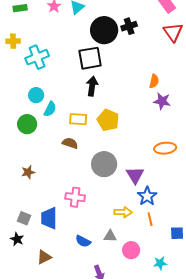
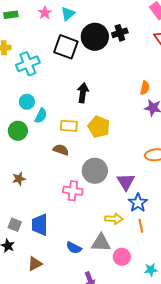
black square: (90, 58) -> (66, 47), moved, turned 30
pink cross: (75, 197) -> (73, 191), moved
gray triangle: (110, 236) -> (101, 243), size x1.5

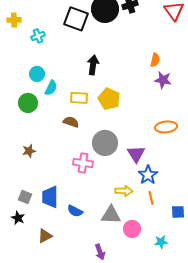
cyan cross: (28, 64) -> (38, 36), size x0.6
blue semicircle: (74, 248) -> (75, 211), moved

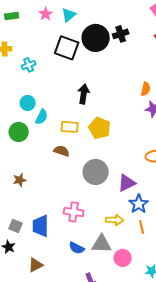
purple triangle: (136, 154) -> (127, 183), turned 36
pink cross: (83, 163) -> (74, 212), moved
blue semicircle: (75, 211) -> (77, 248), moved

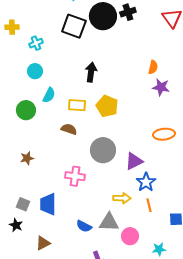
cyan circle: (28, 103) -> (35, 71), moved
pink cross: (74, 212) -> (75, 176), moved

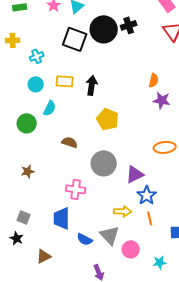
yellow rectangle: (77, 105) -> (65, 81), moved
blue trapezoid: (48, 204) -> (62, 218), moved
gray triangle: (109, 222) -> (110, 235), turned 45

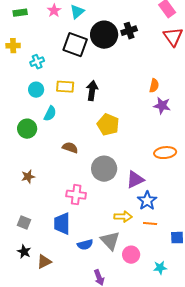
orange line: (150, 218) -> (150, 224), turned -72
black star: (17, 238) -> (24, 252), moved
blue semicircle: (85, 239) -> (85, 245), turned -42

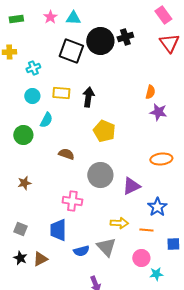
cyan triangle: (77, 12) -> (73, 18), turned 42
blue star: (147, 201) -> (157, 207), moved
pink circle: (131, 255) -> (141, 258), moved
brown triangle: (44, 262) -> (40, 259), moved

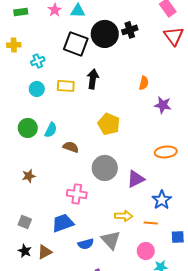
orange semicircle: (150, 92) -> (144, 83), moved
black arrow: (88, 97) -> (93, 79), moved
cyan semicircle: (46, 120) -> (51, 130), moved
blue trapezoid: (58, 230) -> (63, 223), turned 70

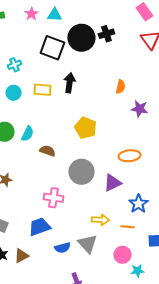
orange ellipse: (166, 152) -> (129, 156), moved

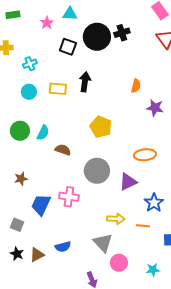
pink star: (31, 14) -> (47, 23), moved
black square: (52, 48) -> (68, 47), size x0.7
blue trapezoid: (39, 227) -> (41, 205), moved, turned -45
blue semicircle: (62, 248) -> (63, 247), moved
pink circle: (122, 255) -> (119, 263), moved

